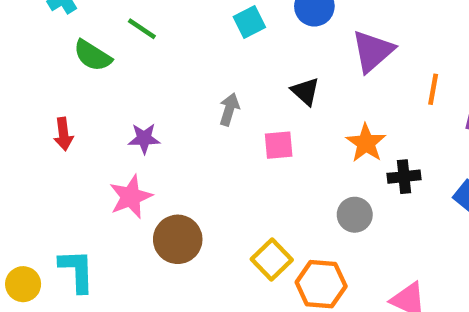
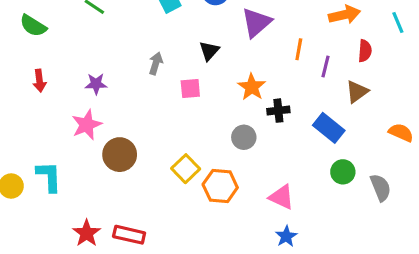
green semicircle: (93, 56) -> (33, 26), moved
black triangle: (305, 91) -> (209, 51), turned 30

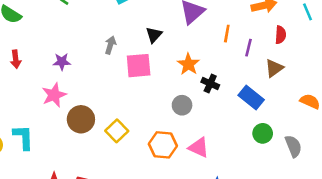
pink square: (190, 89) -> (139, 66), size x1.5
black cross: (278, 111) -> (210, 83), turned 30
yellow square: (186, 169) -> (117, 131), moved
pink triangle: (282, 197) -> (199, 147), moved

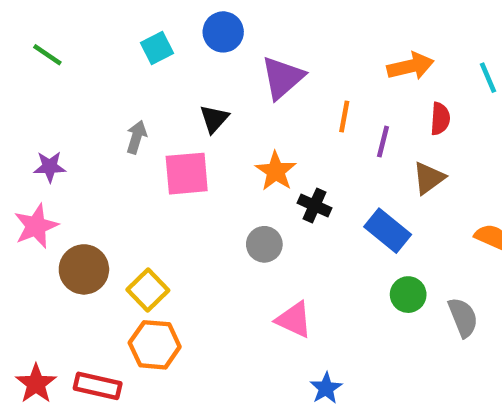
orange hexagon: (163, 145) -> (155, 345), moved

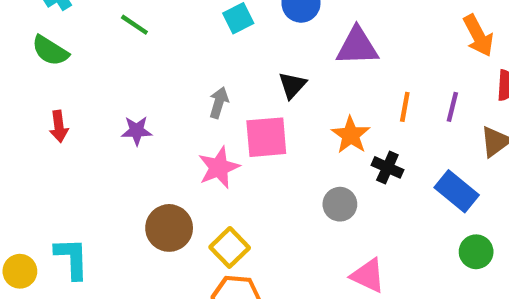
orange arrow: (410, 66) -> (478, 36), turned 75
purple triangle: (283, 78) -> (357, 46), turned 39
orange line: (344, 116) -> (405, 107), moved
pink star: (36, 226) -> (219, 167), moved

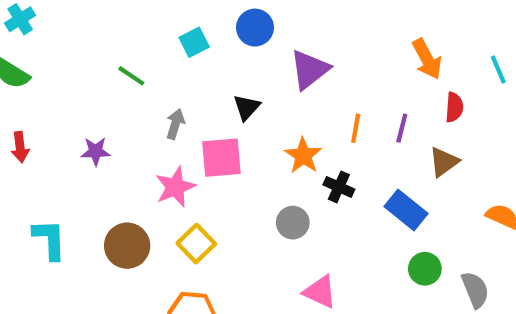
green line: (134, 25) -> (131, 76), moved
purple triangle: (357, 46) -> (310, 70), turned -36
yellow square: (230, 247) -> (196, 244), moved
cyan L-shape: (72, 258) -> (49, 239), moved

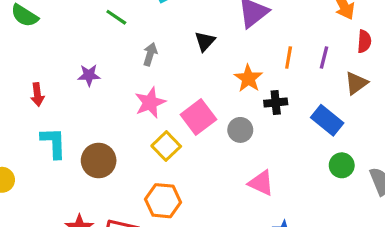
red arrow: (20, 147) -> (37, 94), moved
pink square: (221, 158) -> (198, 117), moved, turned -32
black cross: (339, 187) -> (276, 103), turned -30
brown circle: (127, 246) -> (99, 160), moved

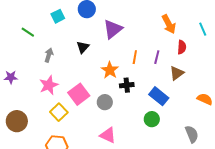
purple star: (89, 75) -> (11, 77), moved
green circle: (342, 165) -> (152, 119), moved
pink triangle: (261, 183) -> (108, 135), moved

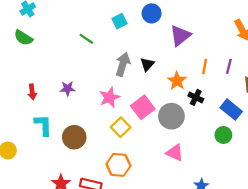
black triangle: (83, 47) -> (147, 64), moved
gray arrow: (49, 55) -> (123, 64), moved, size x1.5
black cross: (127, 85) -> (196, 97), turned 32
gray circle: (105, 102) -> (171, 116), size x1.5

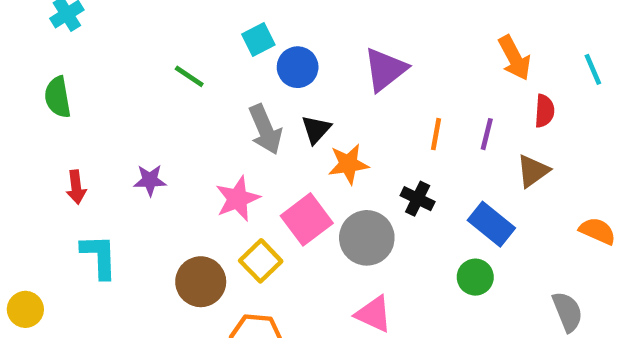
blue circle: (152, 13) -> (298, 67), moved
green semicircle: (23, 38) -> (58, 97), moved, turned 48
gray arrow: (123, 64) -> (265, 129), turned 140
orange star: (177, 81) -> (348, 164), moved, turned 30
brown circle: (74, 137) -> (201, 282), moved

